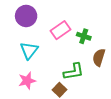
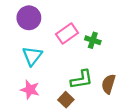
brown semicircle: (99, 57) -> (108, 84), moved
pink star: (27, 81) -> (30, 90), turned 30

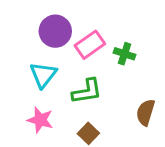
purple circle: (29, 18) -> (55, 31), moved
green L-shape: (82, 79) -> (87, 91), moved

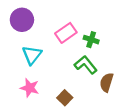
purple circle: (55, 31) -> (22, 20), moved
green L-shape: (87, 91) -> (86, 65), moved, turned -120

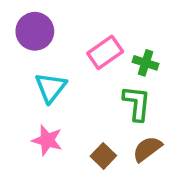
green L-shape: (86, 65) -> (137, 103), turned 45
brown semicircle: (107, 82) -> (147, 149), moved, turned 36

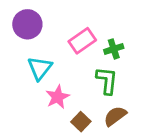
green cross: (146, 63) -> (114, 49), turned -36
pink star: (47, 140) -> (58, 97), moved, turned 30

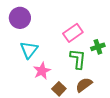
pink rectangle: (82, 41) -> (73, 33), moved
green cross: (114, 49) -> (98, 47), moved

